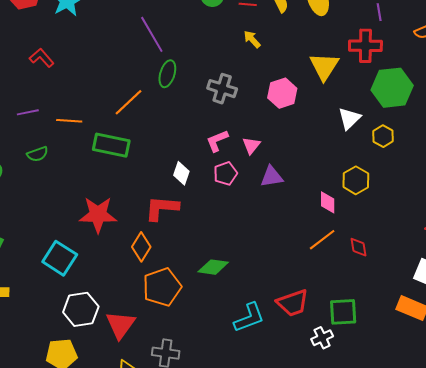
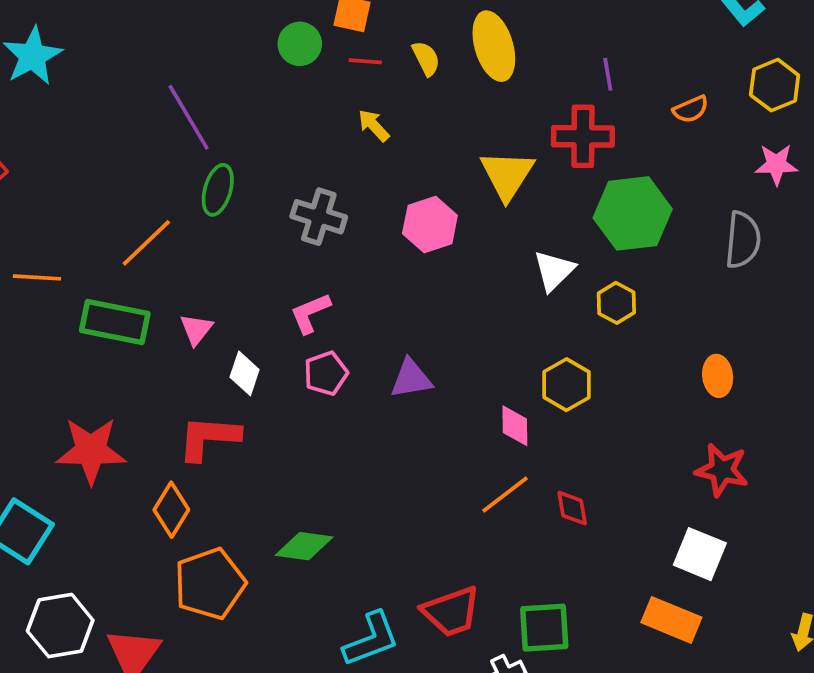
pink triangle: (251, 145) -> (196, 329), moved

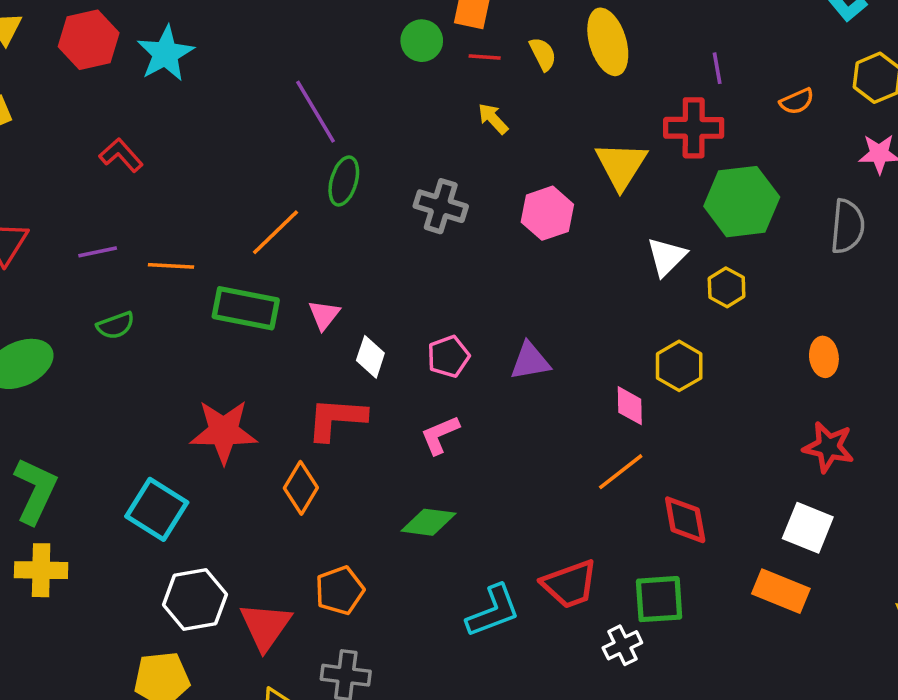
pink L-shape: (310, 313) -> (440, 435), moved
red diamond: (572, 508) -> (685, 520), moved, size x1.4
orange pentagon: (210, 584) -> (340, 590), moved, size x0.7

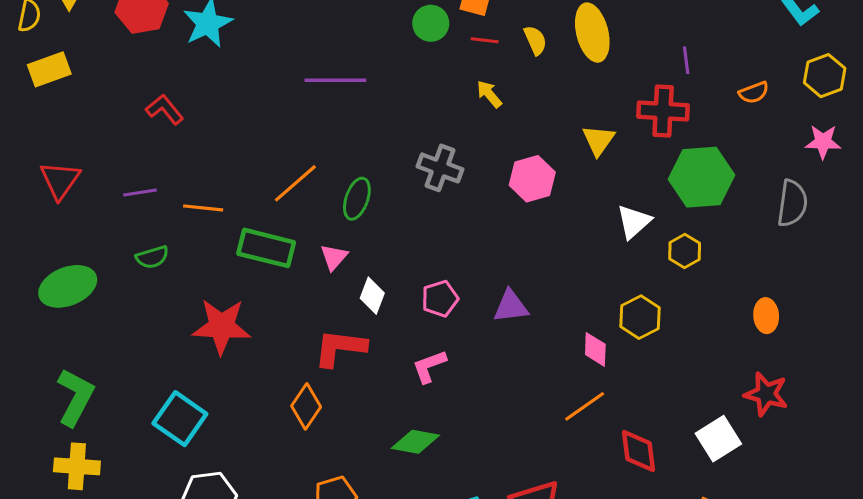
purple line: (315, 112) -> (335, 80), turned -62
yellow triangle: (621, 165) -> (598, 140), size x0.7
green ellipse: (344, 181) -> (357, 199), moved
red star: (224, 432) -> (222, 326), moved
white square: (808, 528) -> (718, 439), moved, turned 33

